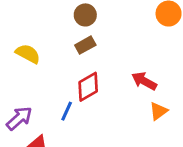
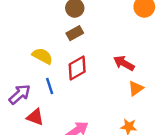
yellow semicircle: (28, 54) -> (42, 56), moved
blue line: (67, 111) -> (50, 86), moved, turned -42

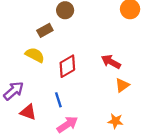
brown rectangle: (75, 33) -> (45, 30), moved
blue line: (50, 86) -> (58, 100), moved

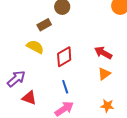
orange triangle: (122, 85) -> (104, 74), moved
blue line: (58, 100) -> (65, 87), moved

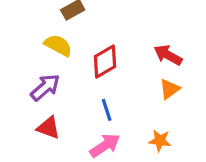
purple arrow: (16, 79) -> (45, 87), moved
orange star: (107, 106) -> (160, 141), moved

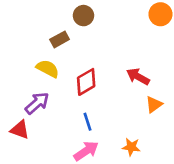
orange triangle: (170, 89) -> (154, 104), moved
red triangle: (48, 128) -> (20, 130), moved

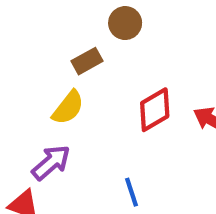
yellow semicircle: (48, 69) -> (68, 108), turned 100
red diamond: (86, 82) -> (155, 110), moved

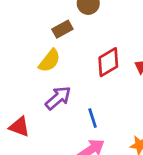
purple arrow: (51, 163) -> (58, 98), moved

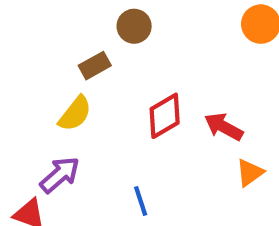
purple arrow: (58, 98) -> (60, 175), moved

